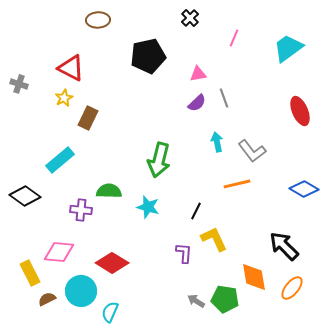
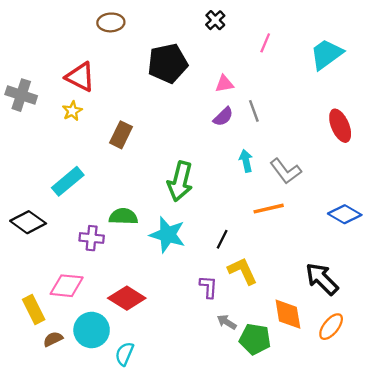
gray cross: (19, 84) -> (21, 95), size x1.5
brown rectangle: (88, 118) -> (121, 135), moved
cyan star: (148, 207) -> (168, 235), size x1.4
gray arrow: (196, 301) -> (227, 322), moved

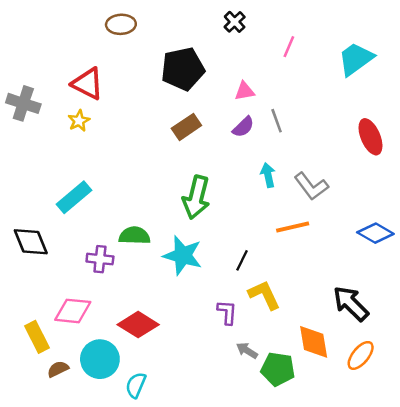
brown rectangle: (121, 135) -> (186, 127), moved, turned 30
black diamond: (28, 222) -> (31, 242), turned 32

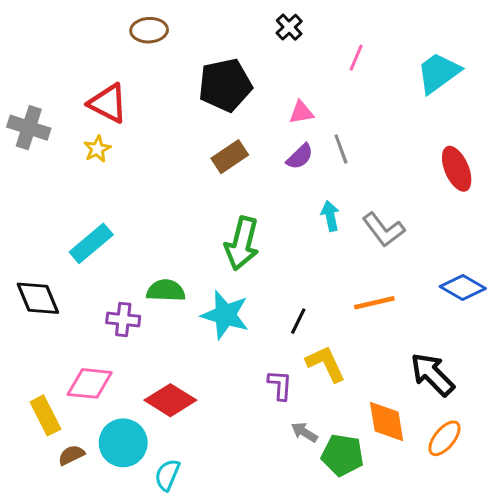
orange line: (293, 227) -> (374, 303), moved

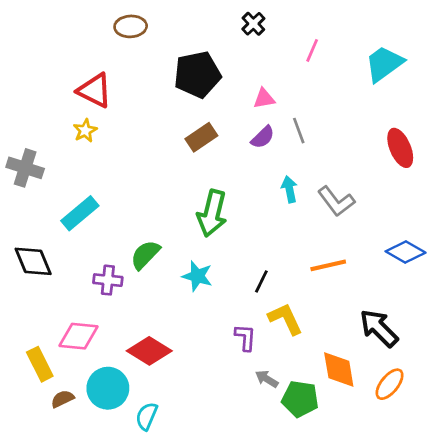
gray cross: (29, 128) -> (25, 168), moved
green semicircle: (166, 291) -> (145, 255), turned -48
cyan star: (225, 315) -> (197, 276), size x0.7

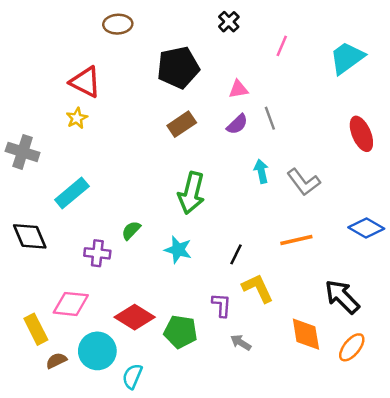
green semicircle: (145, 255) -> (131, 230), size x0.7
green pentagon: (300, 399) -> (181, 332), moved

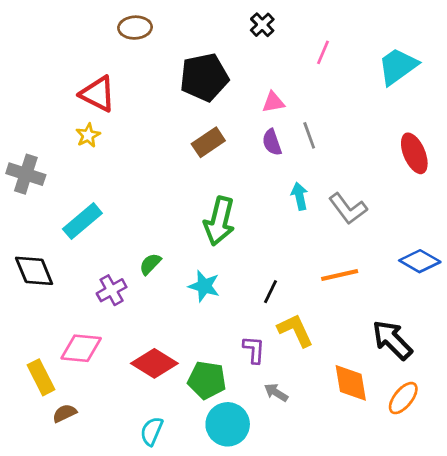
purple semicircle: (237, 124) -> (272, 142), turned 115
purple cross: (97, 253) -> (112, 290), turned -35
cyan circle: (97, 351) -> (228, 424), moved

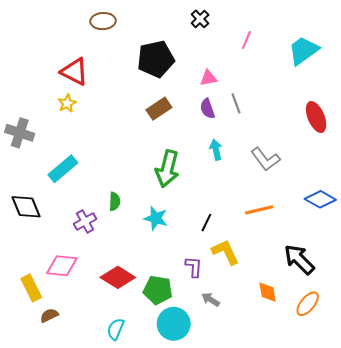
cyan arrow: (300, 196) -> (216, 150), moved
green semicircle: (150, 264) -> (115, 201), turned 138
orange diamond: (351, 383) -> (268, 292), size x0.7

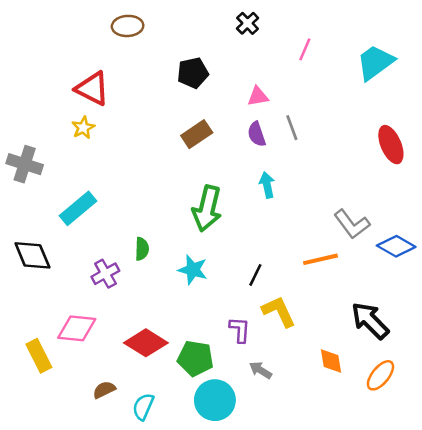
black pentagon: (156, 59) -> (193, 73), size x0.7
gray L-shape: (265, 159) -> (352, 224), moved
brown semicircle: (49, 315) -> (104, 390), moved

